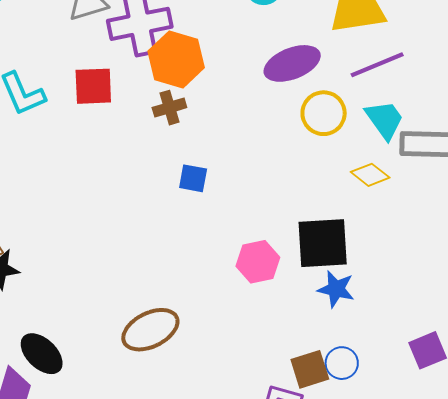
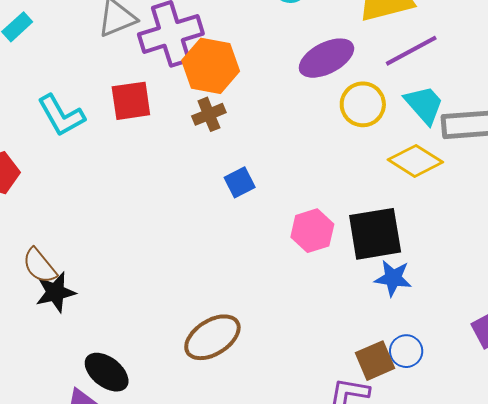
yellow diamond: (370, 175) -> (415, 161), size x1.4
blue square: (193, 178) -> (240, 182), turned -32
pink hexagon: (258, 262) -> (312, 231), moved

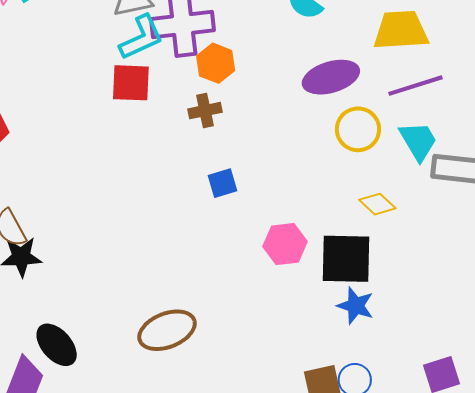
orange hexagon: (211, 66) -> (216, 63), size x0.7
cyan L-shape: (61, 116) -> (141, 37), moved, turned -96
yellow diamond: (415, 161) -> (377, 204), moved, size x0.7

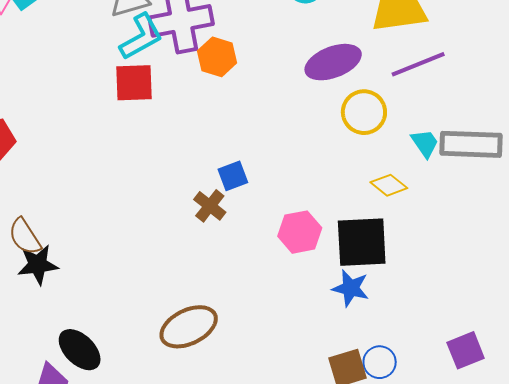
brown cross: (205, 111) -> (210, 206), moved, turned -36
cyan trapezoid: (418, 141) -> (425, 143), moved, size x0.7
blue star: (355, 306) -> (351, 288), moved

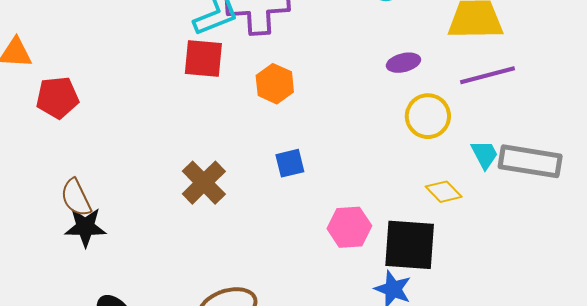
orange hexagon: (217, 57) -> (275, 84), moved
purple ellipse: (333, 62) -> (403, 63), size x0.6
brown cross: (210, 206) -> (204, 183), moved, size x1.4

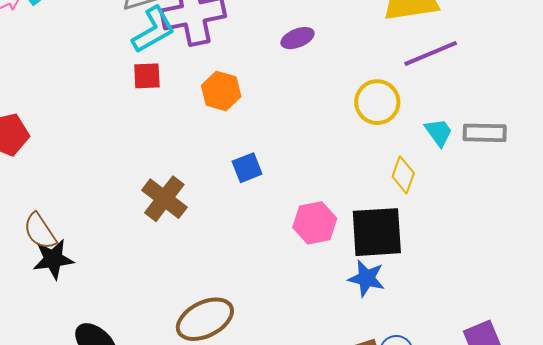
red square: (203, 59) -> (147, 76), size x0.7
purple ellipse: (403, 63) -> (297, 38), moved
gray rectangle: (530, 161) -> (485, 133), size x0.7
yellow diamond: (444, 192) -> (403, 175), turned 72

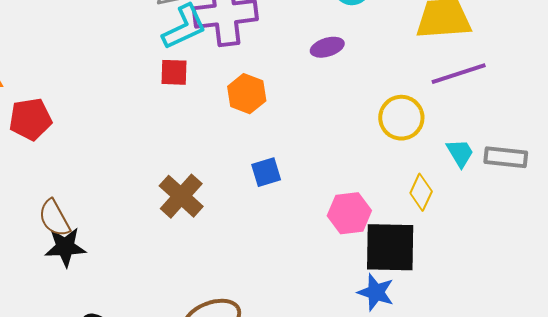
pink hexagon: (315, 223) -> (349, 213), moved

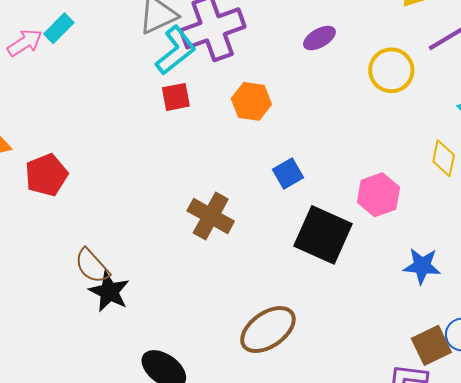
yellow circle: (401, 118) -> (391, 70), moved
black star: (65, 247) -> (109, 292), turned -30
black square: (390, 247) -> (323, 235), moved, turned 36

